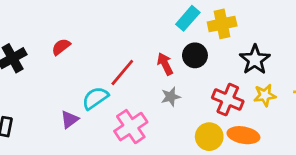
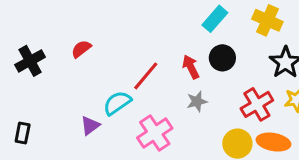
yellow cross: (222, 24) -> (267, 20), moved, turned 36
red cross: (228, 100) -> (257, 104), turned 36

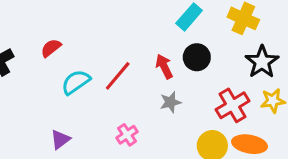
cyan semicircle: (117, 103) -> (76, 82), moved
purple triangle: (90, 125) -> (60, 139), moved
pink cross: (155, 133) -> (127, 135), size x0.6

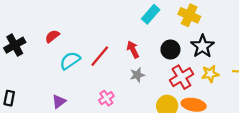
black circle: (197, 57) -> (170, 50), moved

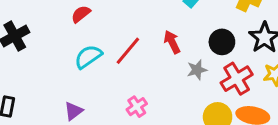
red semicircle: (52, 36) -> (81, 14), moved
gray star: (137, 75) -> (197, 70), moved

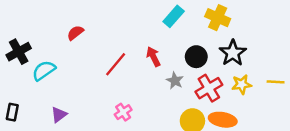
cyan semicircle: (88, 57) -> (44, 71), moved
gray star: (197, 70) -> (175, 81), turned -30
purple triangle: (74, 111) -> (59, 115), moved

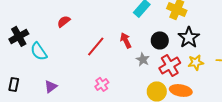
cyan semicircle: (44, 71) -> (39, 51), turned -90

